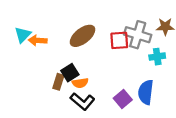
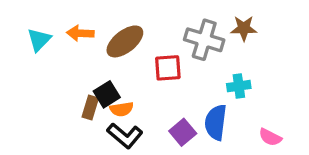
orange arrow: (38, 40) -> (80, 33), moved
red square: (119, 40) -> (168, 68), moved
cyan cross: (157, 57) -> (239, 86), moved

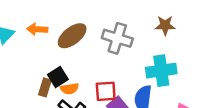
gray cross: (204, 40) -> (117, 38), moved
red square: (168, 68) -> (106, 91), moved
cyan cross: (239, 86) -> (161, 71), size x1.6

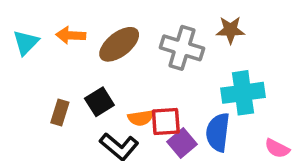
brown star: (165, 25) -> (230, 30), moved
brown rectangle: (45, 87) -> (60, 113), moved
orange semicircle: (69, 89) -> (141, 118), moved

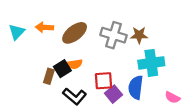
brown star: (230, 30) -> (139, 35), moved
brown rectangle: (60, 113) -> (49, 76), moved
orange semicircle: (141, 118) -> (75, 64), moved

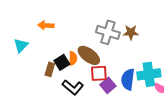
cyan triangle: (17, 32) -> (21, 45), moved
brown ellipse: (75, 33) -> (89, 55), moved, turned 75
cyan cross: (151, 63) -> (149, 74), moved
orange semicircle: (75, 64) -> (73, 58), turned -80

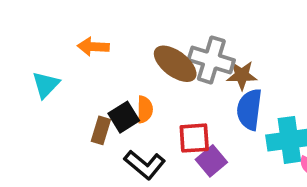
brown star: (131, 32) -> (242, 75), moved
brown ellipse: (89, 55) -> (175, 64), moved
blue semicircle: (128, 79) -> (249, 109), moved

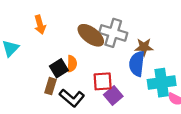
orange arrow: (93, 47) -> (40, 25), turned -108
brown star: (242, 75) -> (144, 47), moved
brown rectangle: (101, 130) -> (51, 86), moved

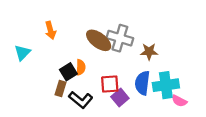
blue semicircle: (137, 64) -> (142, 83), moved

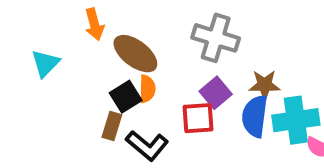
brown ellipse: (99, 40) -> (135, 54), moved
brown star: (149, 52) -> (265, 85), moved
purple square: (120, 98) -> (216, 93), moved

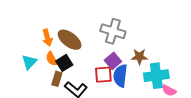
orange arrow: (94, 24) -> (47, 38), moved
cyan triangle: (45, 63) -> (29, 62), moved
orange semicircle: (147, 89) -> (52, 59), moved, turned 152
blue semicircle: (255, 116) -> (120, 76), moved

